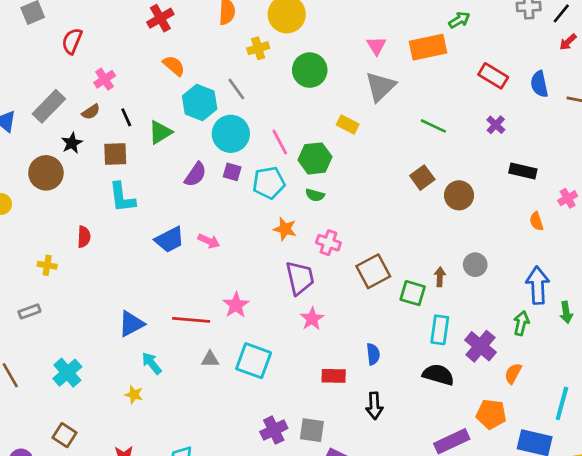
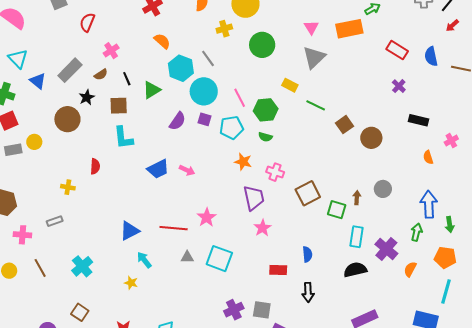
green line: (433, 126) -> (316, 105), moved
black semicircle: (438, 375) -> (355, 270), turned -30
orange pentagon: (491, 414) -> (445, 257), moved

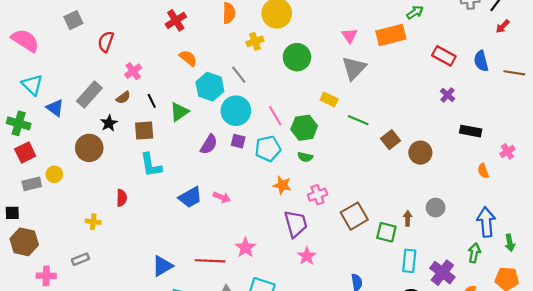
pink cross: (275, 172) -> (317, 195), turned -36

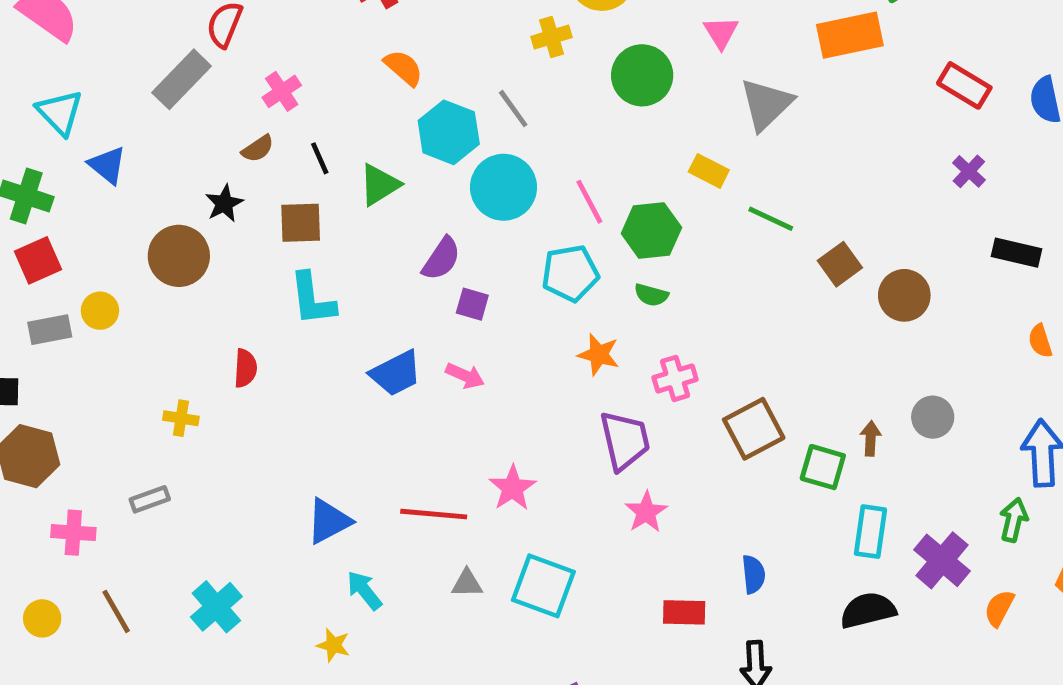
pink triangle: (349, 36) -> (721, 33), moved
gray rectangle: (89, 95) -> (182, 79), moved
purple square: (238, 141) -> (472, 304), moved

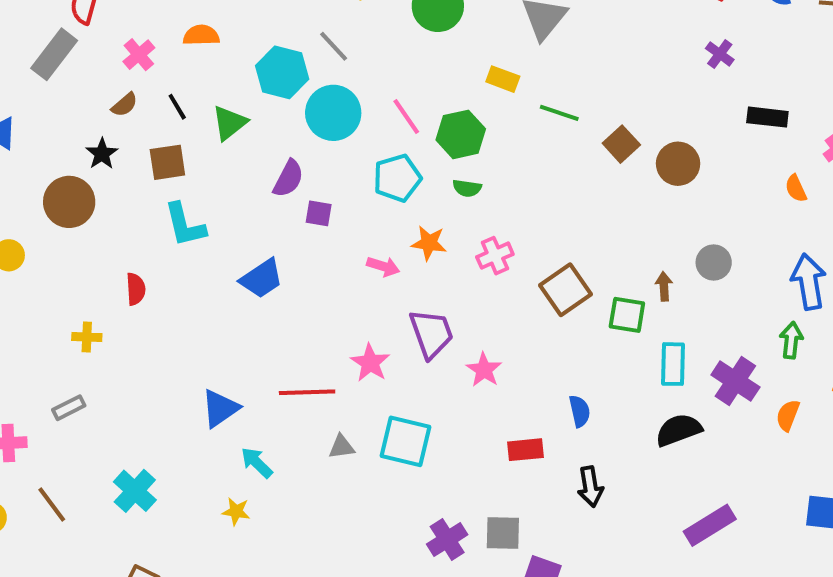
orange semicircle: (403, 68) -> (201, 35), moved, turned -36
pink arrow: (465, 376) -> (383, 266), moved
purple trapezoid: (625, 440) -> (431, 333), moved

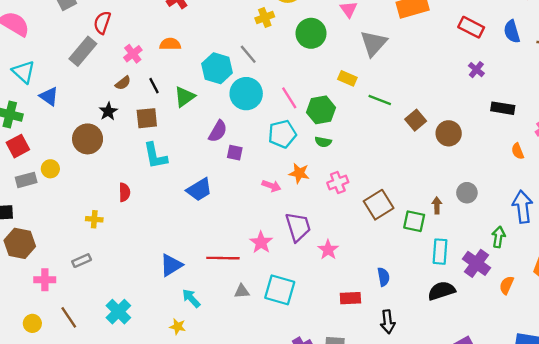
green arrow: (791, 340) -> (498, 237), moved

